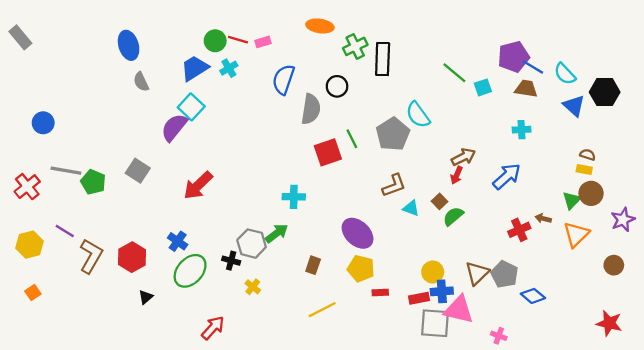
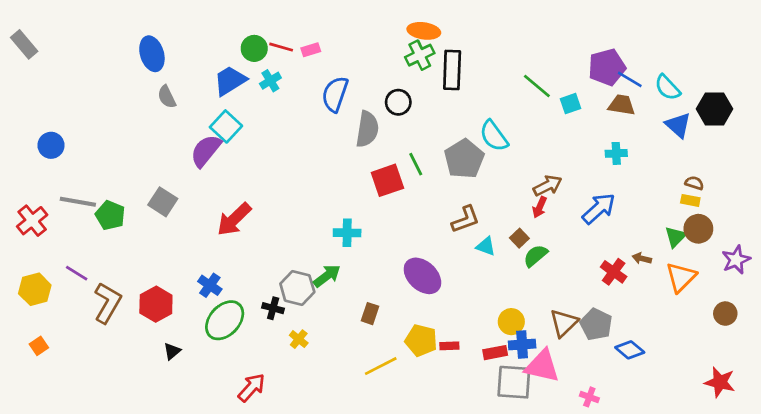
orange ellipse: (320, 26) -> (424, 31), moved
red cross: (519, 230) -> (614, 272), turned -30
yellow pentagon: (361, 269) -> (421, 340), moved

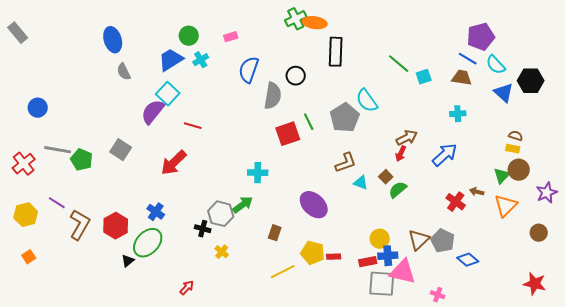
red line: (281, 47) -> (193, 126), moved
green cross: (420, 55) -> (296, 19), moved
purple pentagon: (607, 67) -> (481, 37), moved
green ellipse: (225, 320) -> (148, 243), moved
red arrow: (252, 388) -> (187, 288), size x0.7

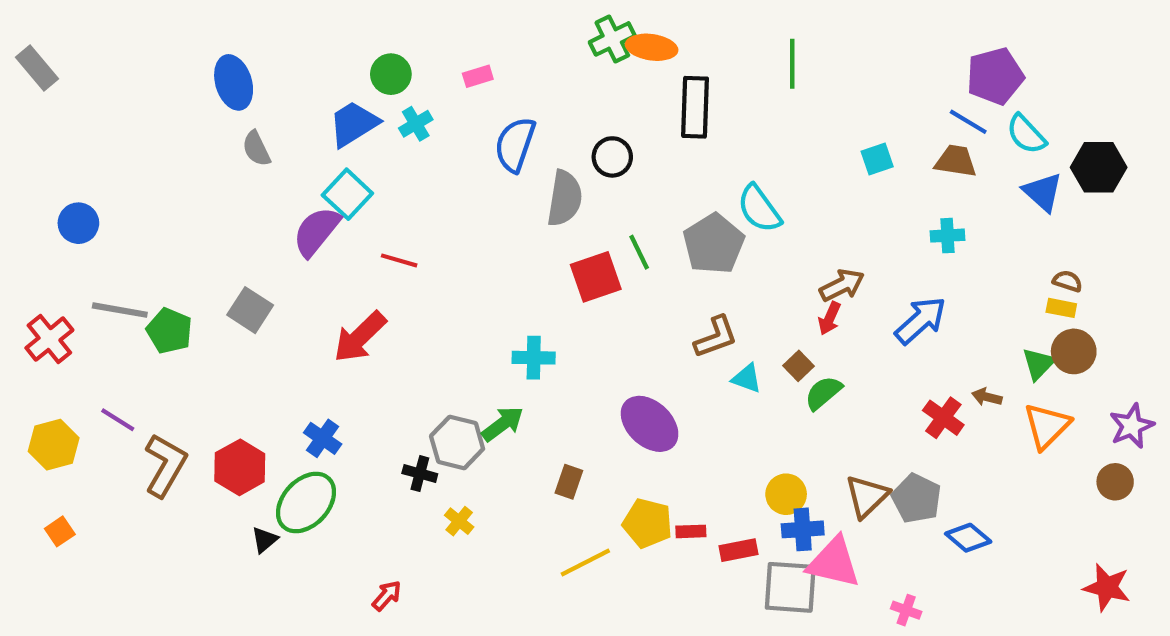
green line: (399, 64) -> (792, 64), moved, turned 50
purple star: (547, 193) -> (1132, 426), moved
red rectangle: (368, 262) -> (739, 550), moved

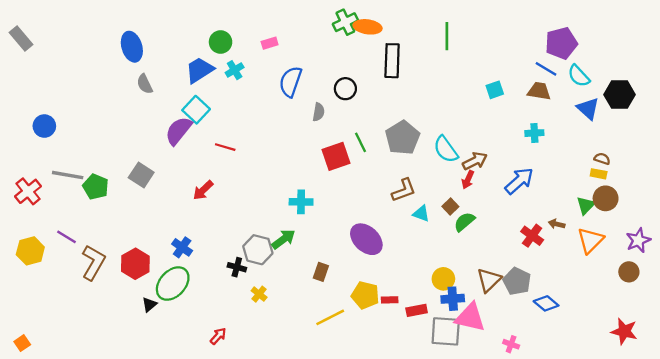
gray semicircle: (565, 198) -> (319, 112), size x0.6
cyan semicircle: (759, 209) -> (446, 149), moved
red arrow: (360, 337) -> (203, 190), size x0.7
orange square: (60, 531) -> (22, 343), moved

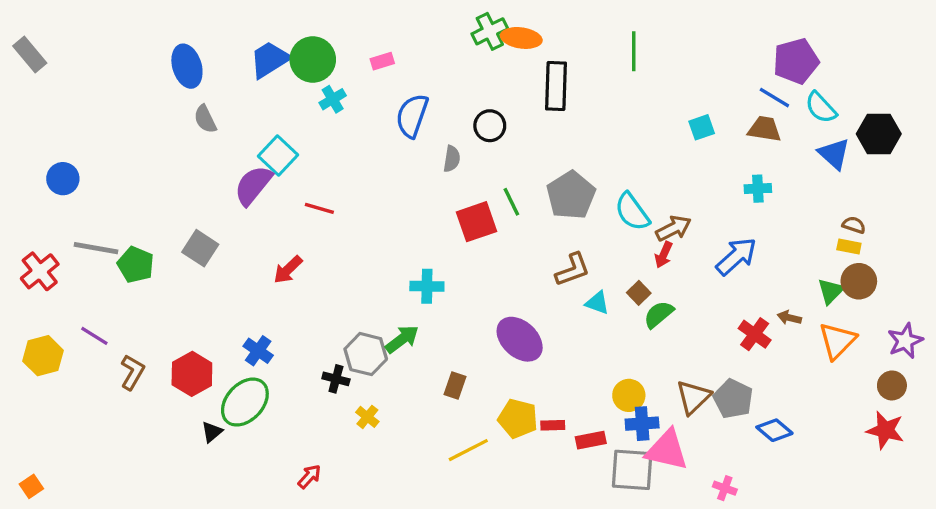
green circle: (221, 42) -> (313, 59), size x1.4
blue trapezoid: (200, 70) -> (270, 59), moved
brown L-shape: (93, 263) -> (132, 372), size x0.7
red star: (624, 331) -> (885, 430), moved

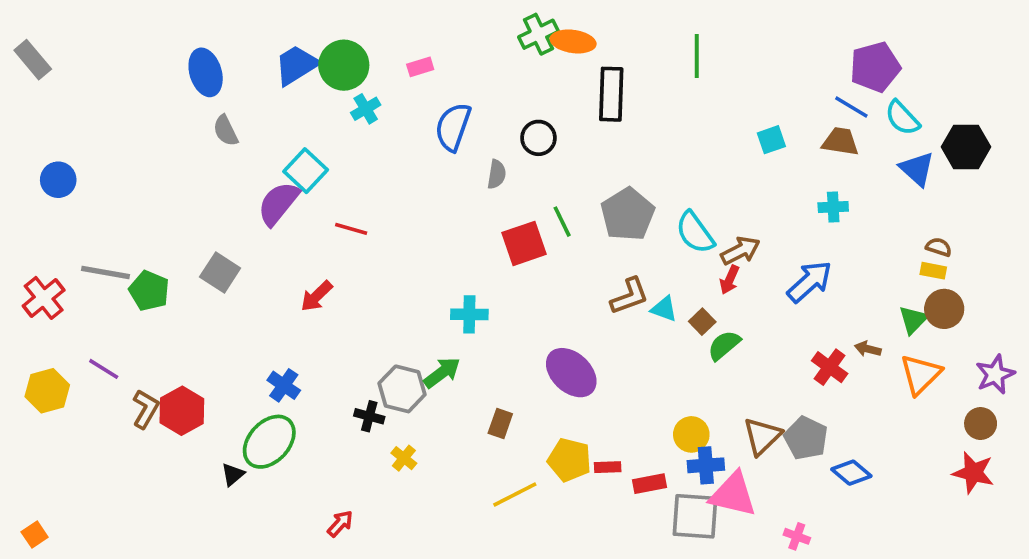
blue circle: (63, 179) -> (58, 180), moved
cyan triangle: (597, 303) -> (664, 309), moved
red hexagon: (192, 374) -> (182, 411), moved

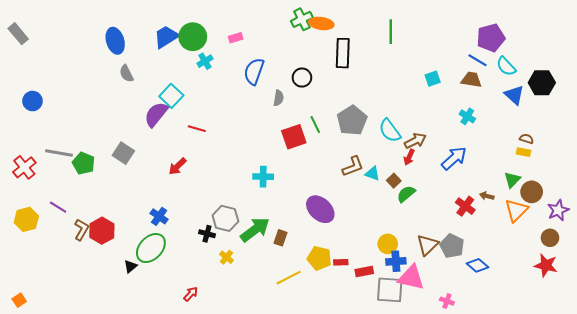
cyan cross: (833, 207) -> (467, 116), turned 35
brown circle: (944, 309) -> (532, 192), moved
green arrow: (442, 373) -> (255, 230), moved, size x1.4

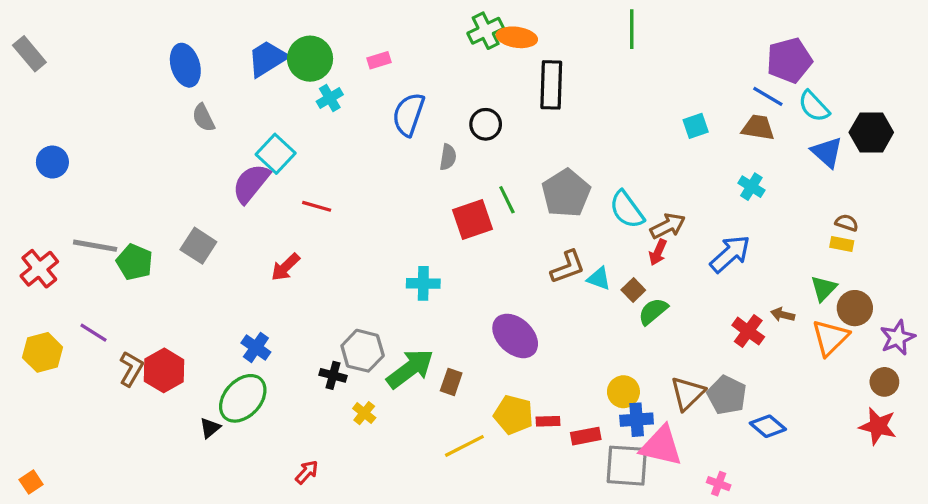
green line: (391, 32) -> (632, 29), moved

